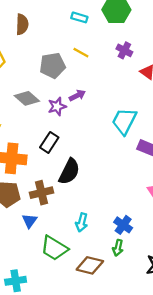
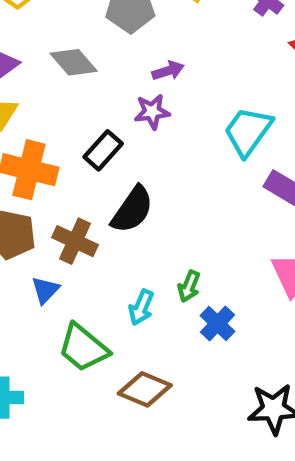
purple star: (57, 106) -> (152, 112), moved
brown cross: (42, 193) -> (75, 241), turned 30
green arrow: (118, 248) -> (189, 286), moved

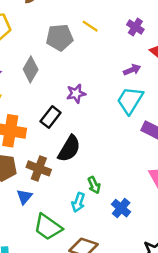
gray diamond: (74, 62) -> (31, 69), turned 75
purple arrow: (168, 71) -> (132, 70), moved
green arrow: (189, 286) -> (94, 185), moved, turned -42

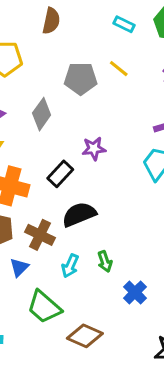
black semicircle: (69, 149) -> (79, 214), turned -148
cyan arrow: (78, 202) -> (70, 266), moved

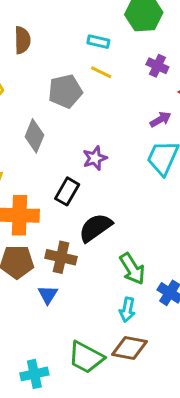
cyan rectangle: (124, 24) -> (98, 42), moved
green arrow: (105, 261) -> (132, 269), size x1.5
cyan arrow: (70, 266) -> (127, 310), moved
green trapezoid: (44, 307) -> (86, 357), moved

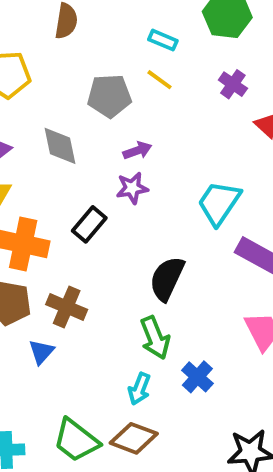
purple arrow: (160, 119) -> (137, 150), moved
gray diamond: (34, 136) -> (60, 146), turned -44
black semicircle: (95, 228) -> (167, 279), moved, turned -40

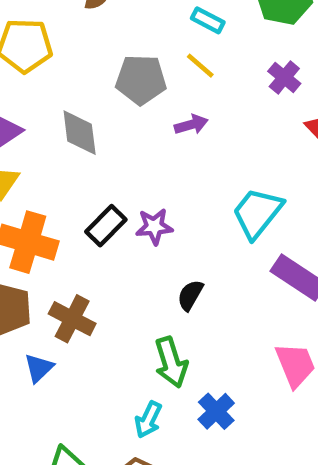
purple arrow: (137, 150) -> (191, 125), moved
purple star: (132, 188) -> (154, 227), moved
black semicircle: (167, 279) -> (190, 295), size x0.6

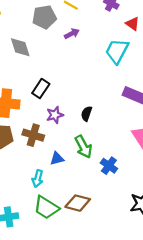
cyan trapezoid: (257, 213) -> (117, 51), moved
purple star: (154, 227) -> (55, 115), moved
blue triangle: (39, 368) -> (57, 159), moved, turned 40
cyan arrow: (148, 420) -> (38, 179), moved

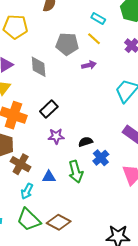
black semicircle: (86, 114) -> (86, 142), turned 40
brown cross: (33, 135) -> (21, 164), moved
blue cross: (109, 166) -> (101, 158), moved

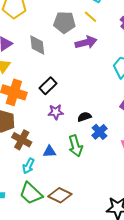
purple arrow: (89, 65) -> (86, 42), size x1.5

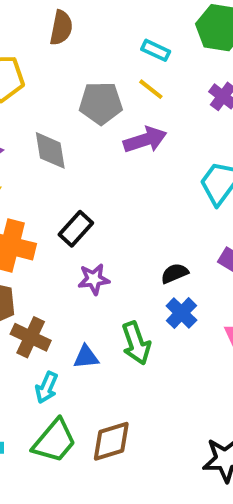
black semicircle: (84, 117) -> (175, 273), moved
green trapezoid: (31, 193) -> (54, 441), turned -90
brown diamond: (60, 195) -> (111, 441), turned -40

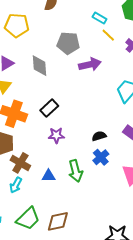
yellow line: (151, 89) -> (108, 35), moved
cyan arrow: (47, 387) -> (16, 185), moved

